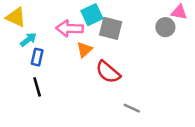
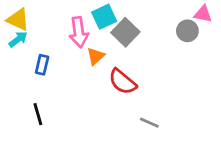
pink arrow: (69, 28) -> (79, 32), turned -100
gray square: (111, 28) -> (125, 32), turned 30
cyan arrow: (28, 40) -> (18, 39), moved
black line: (37, 87) -> (38, 114), moved

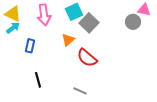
pink arrow: (79, 32) -> (44, 15), moved
black line: (38, 114) -> (38, 80), moved
gray line: (149, 123) -> (80, 91), moved

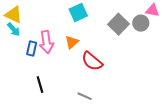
pink arrow: (44, 15) -> (46, 42), moved
gray square: (89, 23) -> (119, 24), moved
cyan arrow: (13, 28) -> (14, 29), turned 88

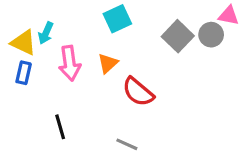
yellow triangle: (14, 15) -> (24, 43), moved
cyan arrow: (14, 29) -> (46, 33), moved, turned 64
blue rectangle: (32, 49) -> (24, 73), moved

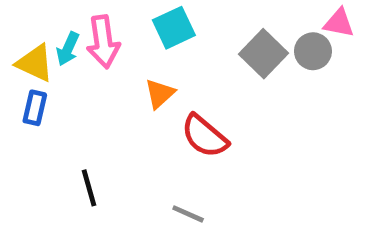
pink arrow: (70, 63) -> (103, 42), moved

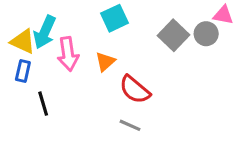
pink arrow: (103, 42) -> (68, 54), moved
cyan arrow: (68, 49) -> (45, 32), size x1.5
black line: (89, 188) -> (43, 104), moved
gray line: (188, 214) -> (130, 125), moved

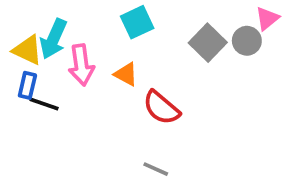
pink triangle: (223, 15) -> (267, 18), turned -50
orange triangle: (105, 62) -> (126, 74), turned -50
black line: (43, 104) -> (44, 104), moved, turned -55
gray line: (130, 125) -> (156, 169), moved

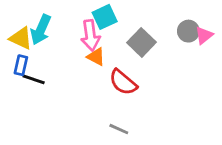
pink triangle: (267, 18) -> (204, 35), moved
gray square: (208, 43) -> (142, 42), moved
pink arrow: (81, 65) -> (90, 35), moved

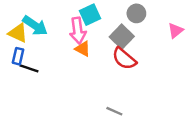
cyan arrow: (41, 30) -> (35, 26), turned -80
gray circle: (188, 31) -> (136, 13), moved
red semicircle: (123, 82) -> (124, 59), moved
gray line: (119, 129) -> (114, 111), moved

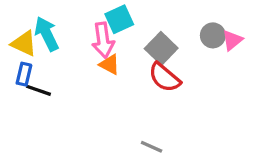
gray circle: (136, 13) -> (213, 35), moved
cyan arrow: (35, 26) -> (47, 34), turned -150

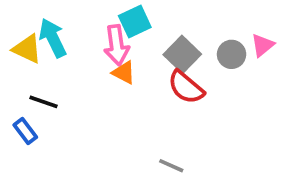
gray circle: (213, 35) -> (232, 54), moved
blue rectangle: (24, 74) -> (25, 131), moved, turned -50

